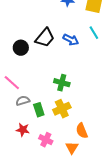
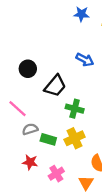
black trapezoid: (45, 38) -> (55, 86), moved
green rectangle: (39, 110) -> (48, 139), turned -56
pink cross: (46, 140) -> (56, 174), turned 32

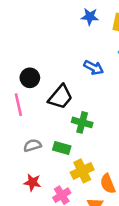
pink line: (18, 109) -> (18, 105), moved, turned 36
yellow cross: (75, 138) -> (82, 171), moved
green rectangle: (48, 139) -> (62, 148), moved

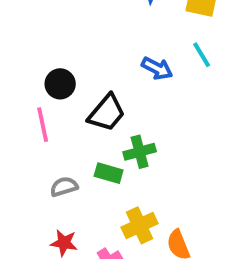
green cross: (82, 122) -> (140, 152), turned -30
green rectangle: (62, 148) -> (109, 173), moved

